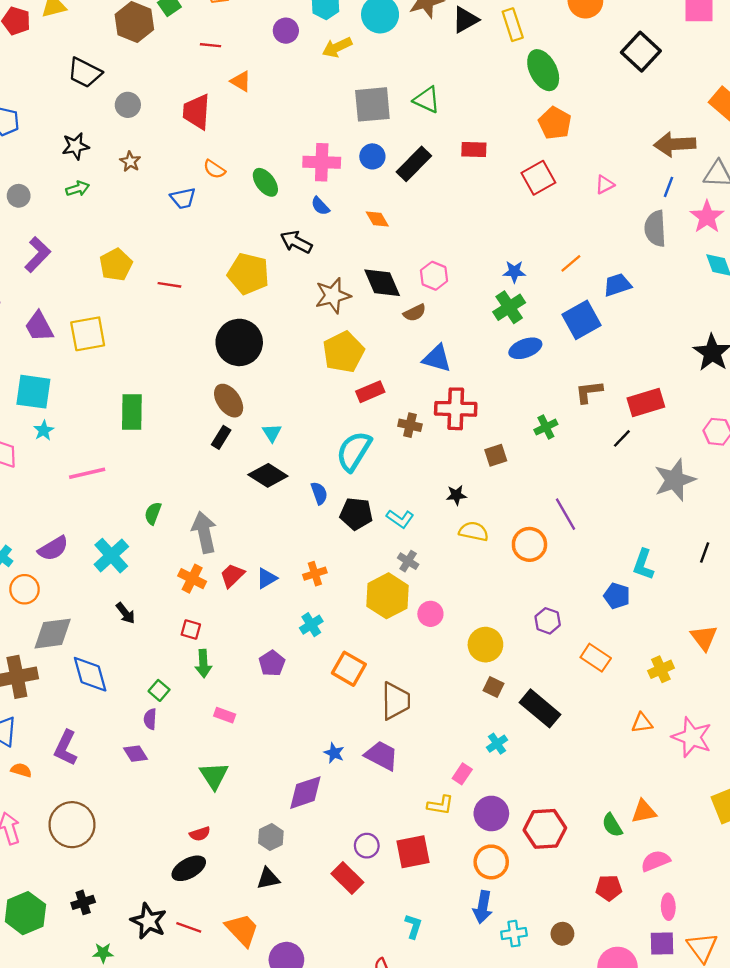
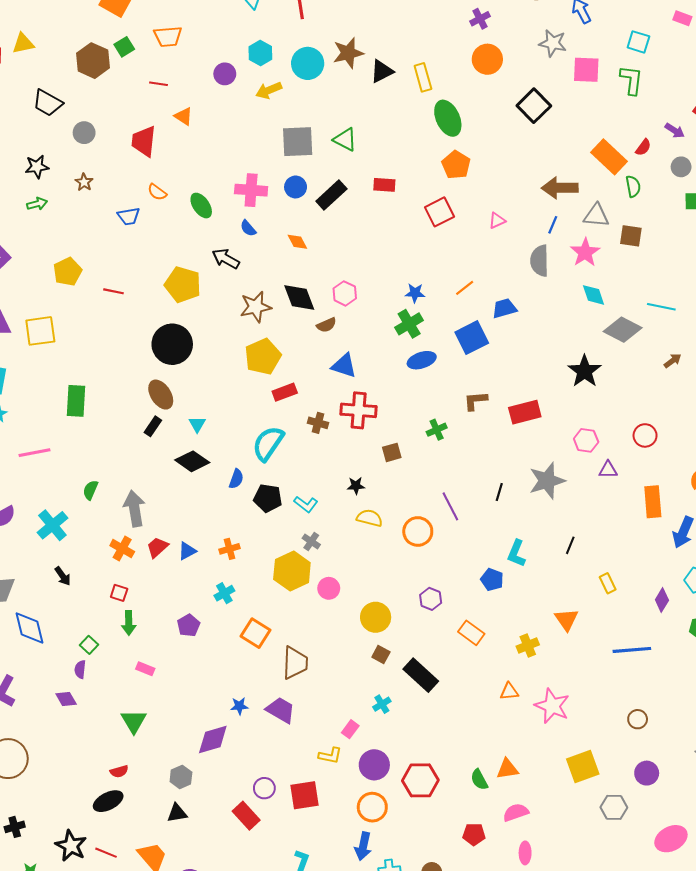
black line: (622, 438) -> (499, 492), moved, turned -30
blue semicircle: (319, 493) -> (236, 479), turned 36
blue star: (334, 753) -> (239, 706), turned -30

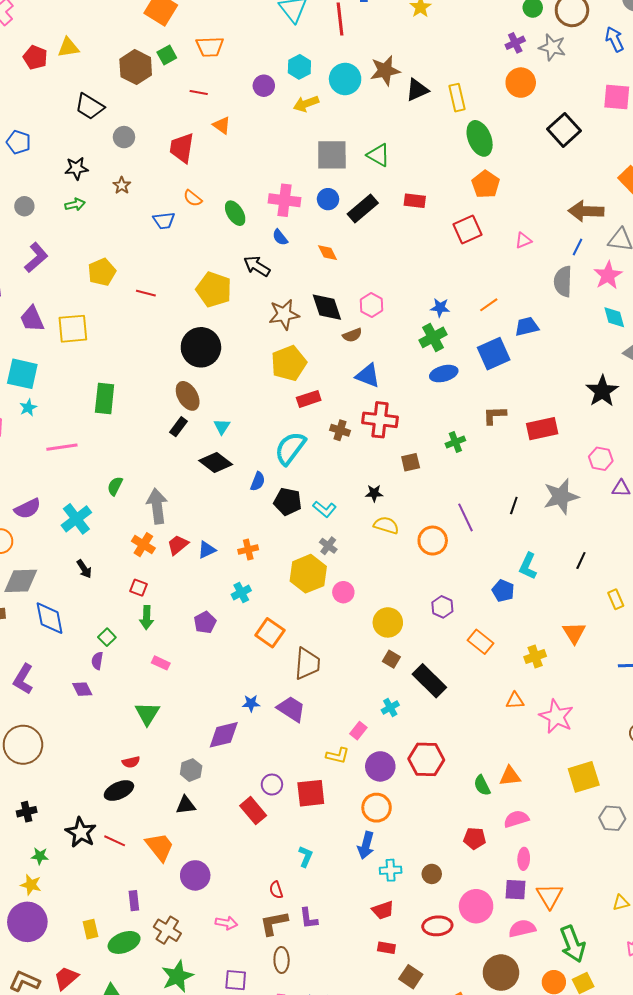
gray star: (553, 43) -> (552, 47), moved
red hexagon: (420, 780) -> (426, 759), moved

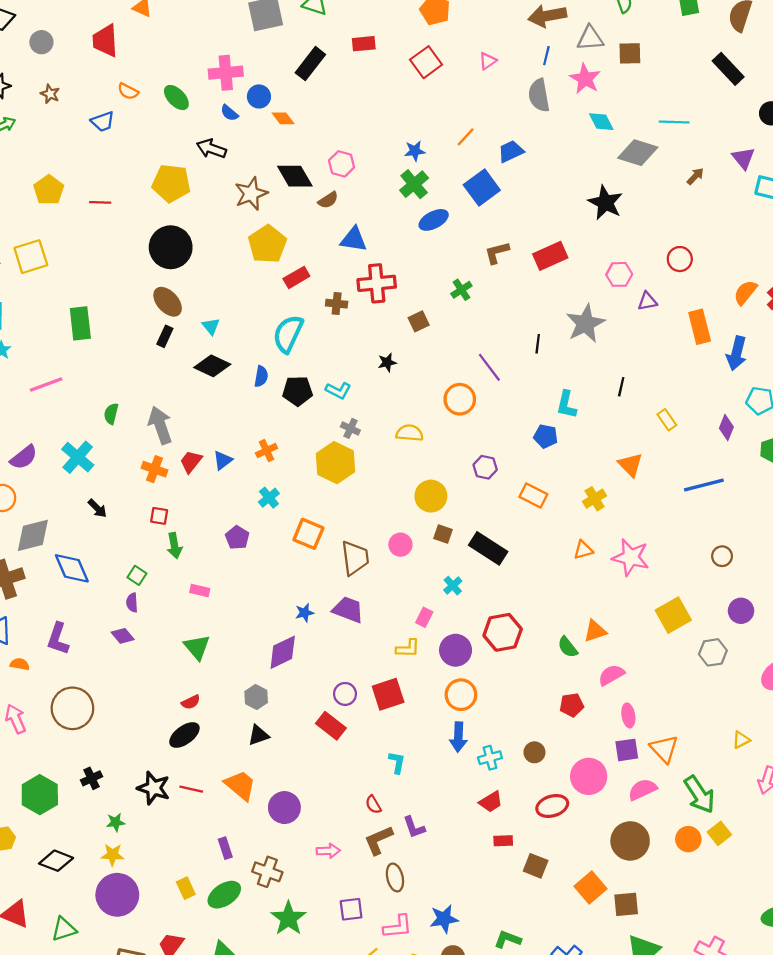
blue circle: (328, 199) -> (259, 96), moved
yellow semicircle: (386, 525) -> (410, 433), moved
pink circle: (343, 592) -> (400, 545), moved

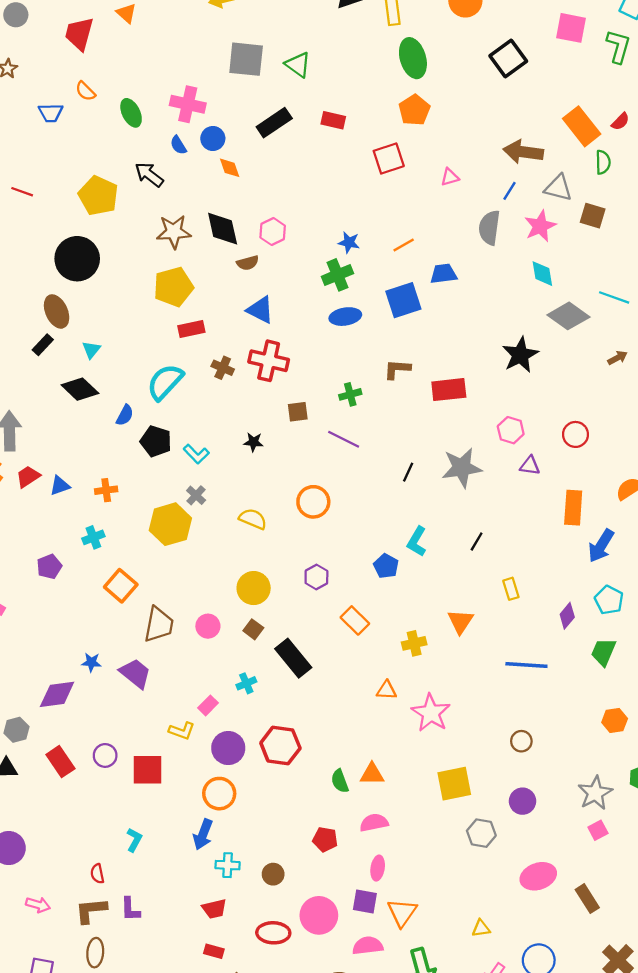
purple line: (489, 367) -> (344, 439), moved, turned -44
red rectangle: (331, 726) -> (60, 762), moved

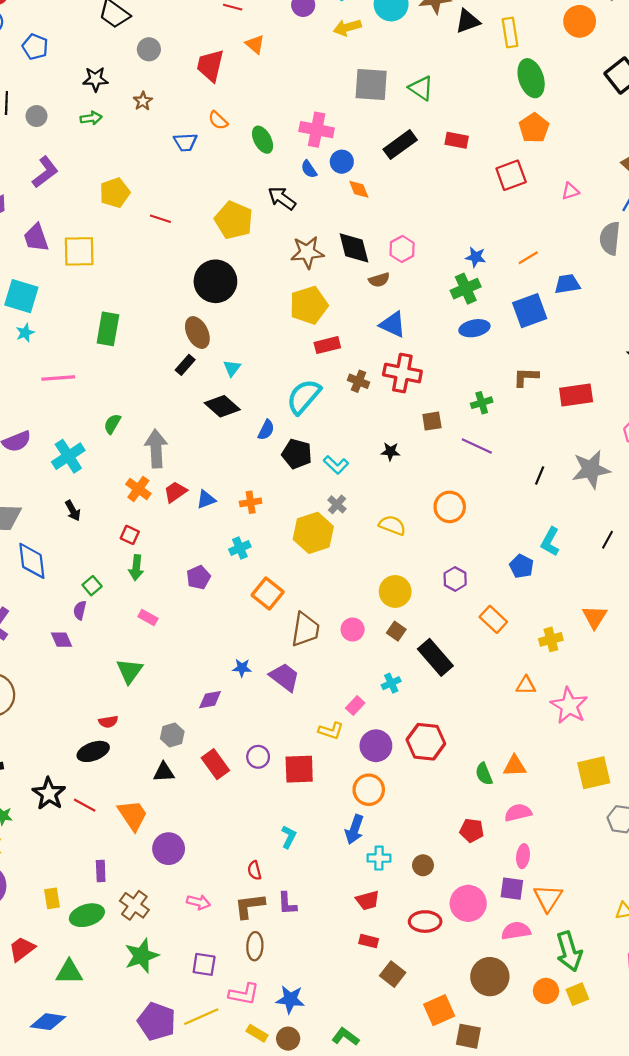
purple diamond: (57, 694) -> (210, 700), size x0.7

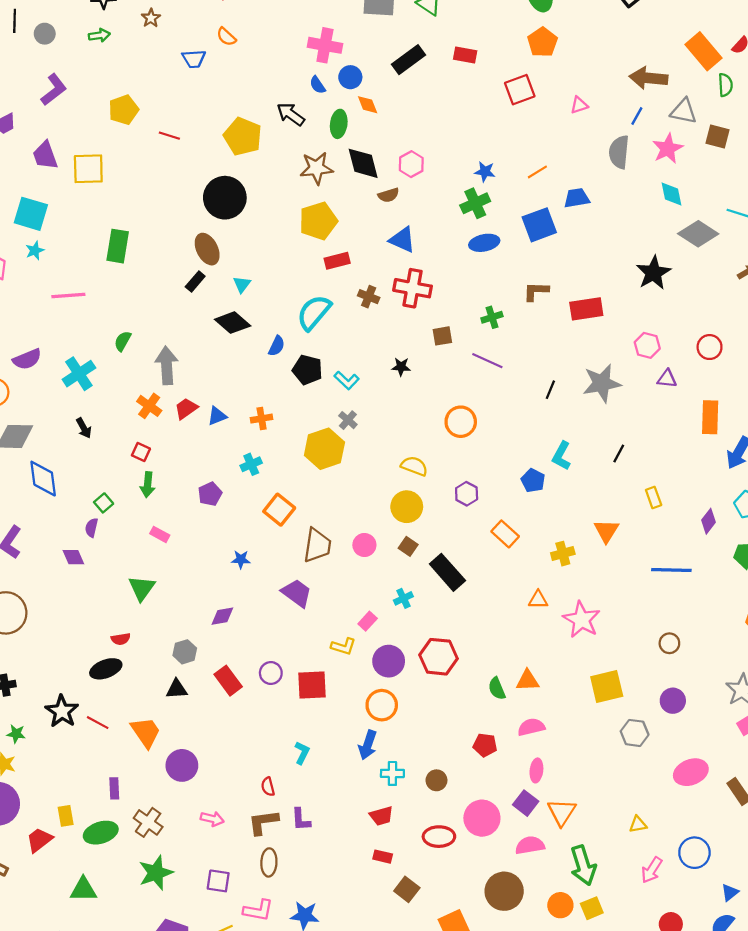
green ellipse: (263, 140) -> (339, 124), moved, turned 36
yellow semicircle: (392, 525) -> (414, 466), moved
blue star: (242, 668) -> (241, 559), moved
purple square: (512, 889) -> (526, 803), turned 30
red trapezoid: (22, 949) -> (39, 840), moved

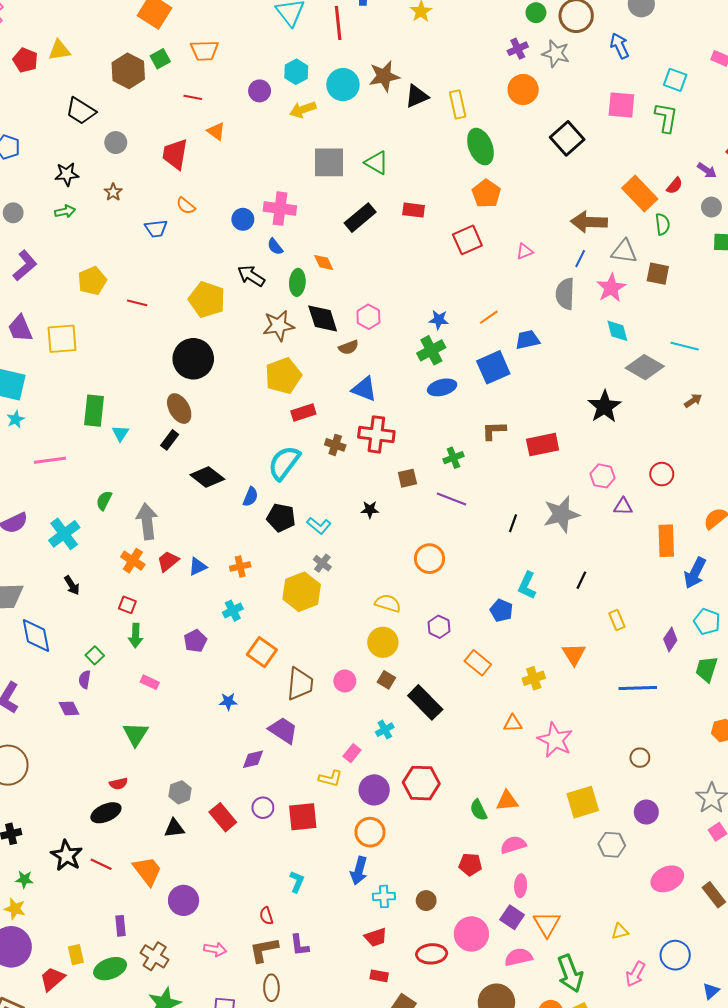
blue circle: (350, 77) -> (243, 219), moved
cyan triangle: (242, 284) -> (120, 433), moved
purple diamond: (222, 616) -> (253, 759), moved

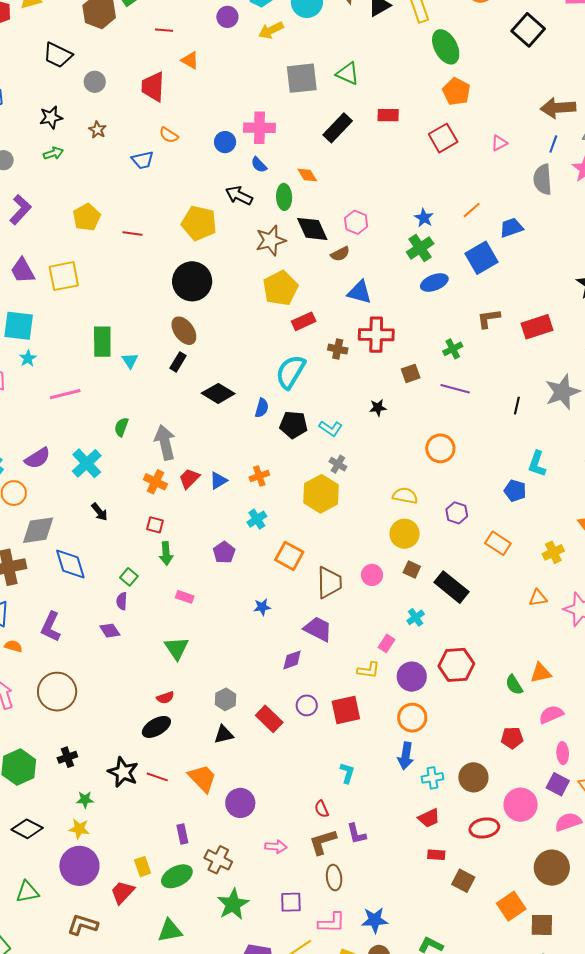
blue star: (439, 320) -> (424, 218), turned 30
brown circle: (426, 901) -> (473, 777), size x1.5

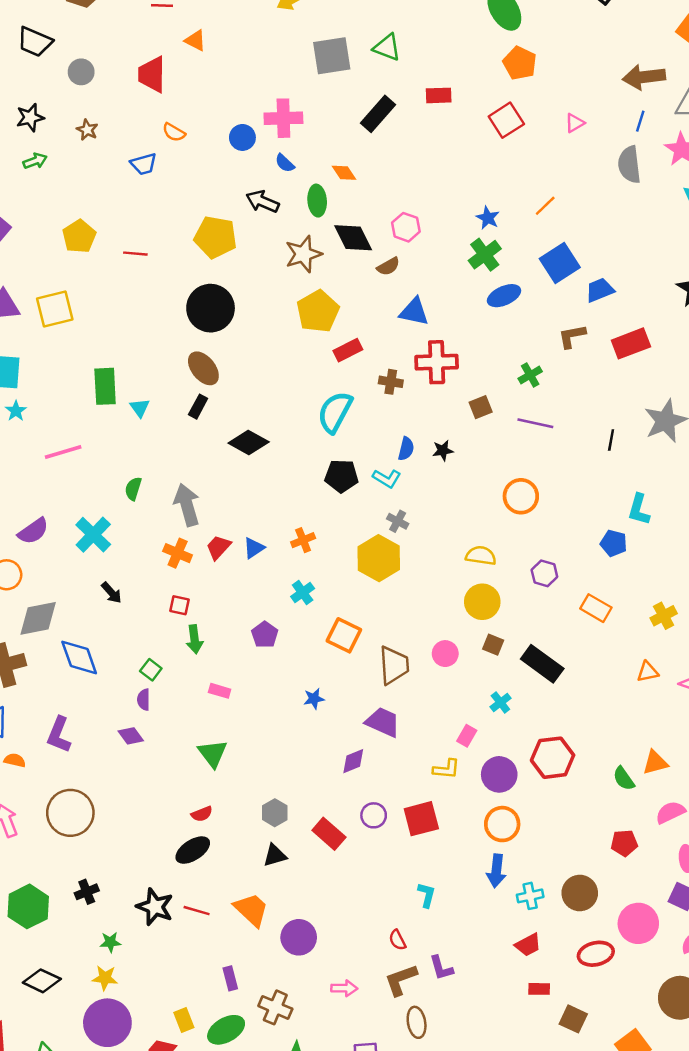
blue trapezoid: (511, 228) -> (600, 290), moved
blue semicircle: (262, 408) -> (406, 449), moved

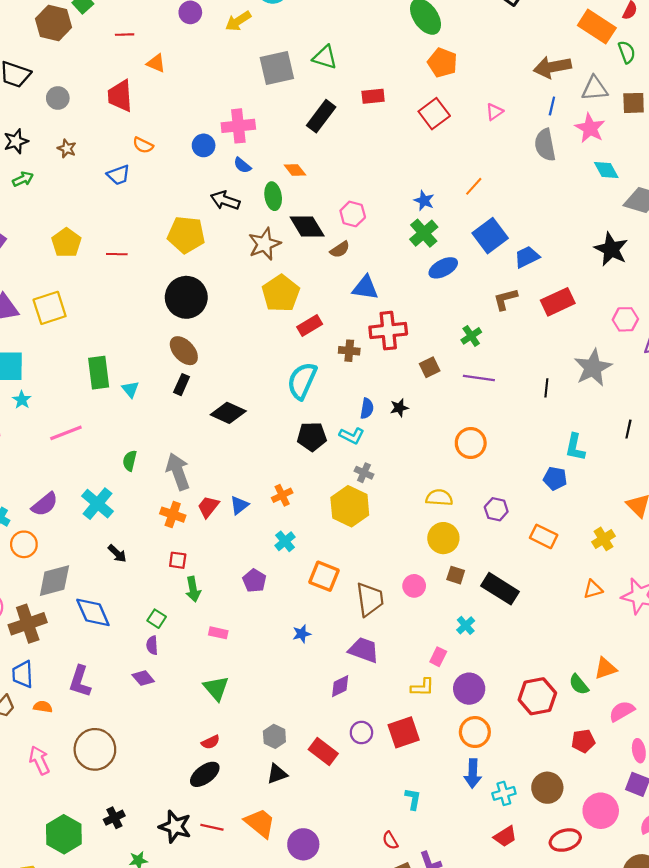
red hexagon: (553, 758) -> (537, 696), moved

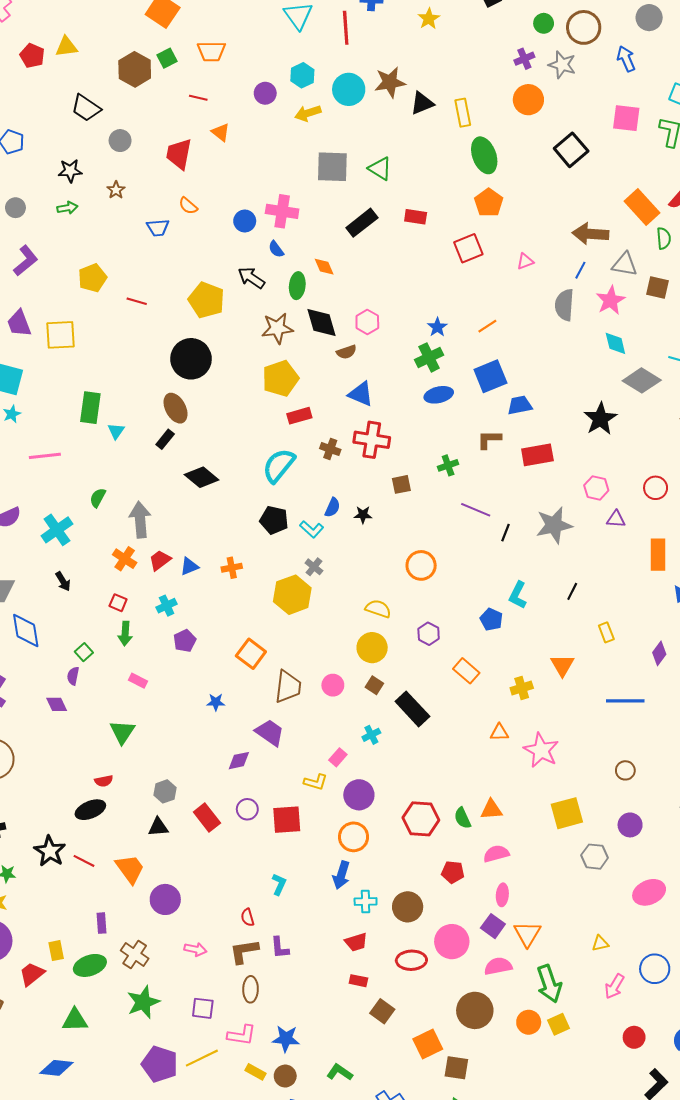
purple line: (479, 378) -> (476, 510), moved
cyan cross: (285, 541) -> (167, 606), moved

